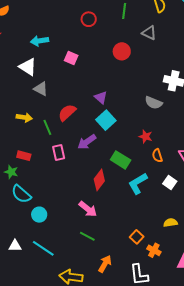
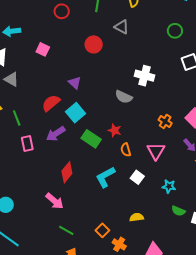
purple triangle: (101, 97) -> (75, 83), moved
red semicircle: (67, 113) -> (51, 103), moved
green rectangle: (121, 160) -> (91, 139), moved
green line: (87, 236) -> (66, 230), moved

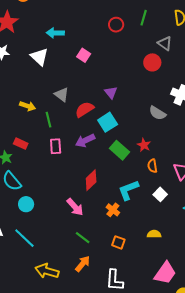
red circle: (62, 11) -> (116, 25), moved
red circle: (94, 44) -> (152, 62), moved
gray triangle: (11, 79) -> (62, 95), moved
orange square: (102, 230) -> (118, 242), turned -32
orange cross: (119, 244) -> (113, 210), moved

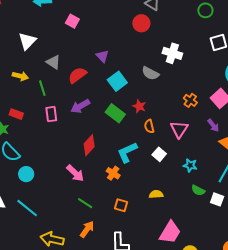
white triangle: (39, 57) -> (27, 41), moved, turned 36
cyan square: (108, 122) -> (117, 81), moved

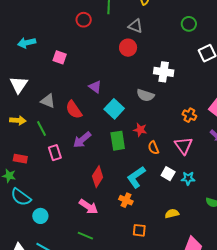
red semicircle: (77, 75) -> (74, 110), turned -78
green rectangle: (115, 113) -> (118, 141), turned 54
cyan star: (190, 165) -> (188, 178), moved
green line: (85, 203) -> (85, 236), moved

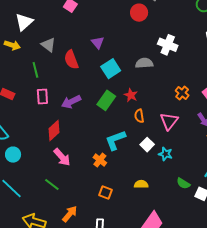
gray semicircle: (145, 95) -> (144, 63), turned 144
yellow arrow: (18, 120) -> (12, 45), moved
purple arrow: (82, 140) -> (71, 102), moved
green rectangle: (118, 141) -> (106, 100), turned 30
red diamond: (98, 177) -> (54, 131), moved

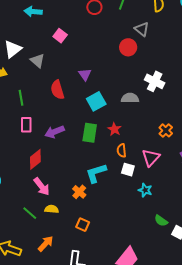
gray triangle: (48, 45) -> (37, 61), moved
green rectangle: (106, 100) -> (90, 133), turned -30
white square: (147, 145) -> (128, 170), moved, turned -32
yellow semicircle: (141, 184) -> (52, 209), moved

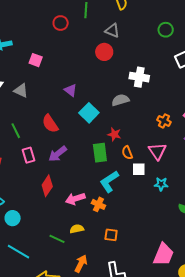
red semicircle: (57, 90) -> (50, 124), moved
green rectangle: (90, 133) -> (100, 153), moved
pink arrow: (42, 187) -> (75, 199), moved, turned 126

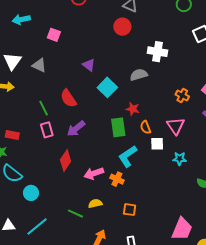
green line: (16, 131) -> (44, 108), moved
cyan line: (18, 252) -> (37, 226), turned -70

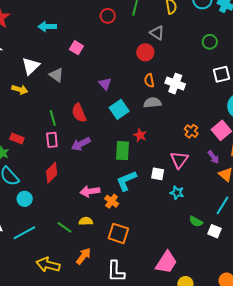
orange semicircle: (146, 127) -> (149, 81), moved
red diamond: (66, 160) -> (52, 173), moved
orange square: (130, 210) -> (118, 233), size x1.5

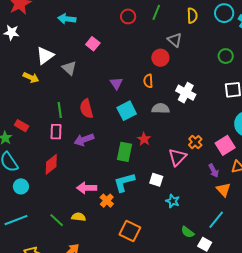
orange semicircle: (149, 81) -> (148, 81), moved
pink triangle: (179, 160) -> (177, 157), moved
orange square: (118, 233) -> (130, 231), moved

